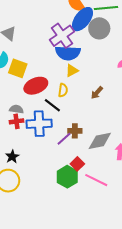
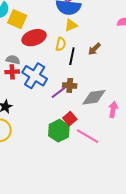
black line: (52, 105) -> (72, 56), moved, turned 60
blue cross: (39, 124) -> (35, 76), turned 30

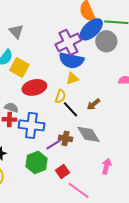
black line: (72, 56) -> (70, 109), turned -60
blue cross: (35, 76) -> (31, 125), turned -30
gray diamond: (94, 97) -> (88, 134), moved, turned 60
green hexagon: (59, 131) -> (37, 162), moved

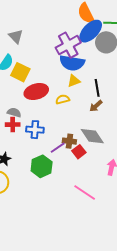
yellow semicircle: (60, 96) -> (63, 99), turned -120
black line: (70, 109) -> (97, 88), moved, turned 36
blue cross: (31, 125) -> (35, 130), size x0.7
red square: (63, 171) -> (79, 152), moved

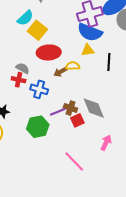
brown arrow: (96, 106) -> (61, 72), moved

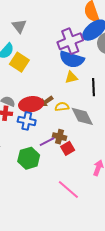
red ellipse: (49, 52) -> (31, 104), moved
yellow semicircle: (73, 66) -> (62, 107), moved
gray diamond: (94, 108) -> (82, 116), moved

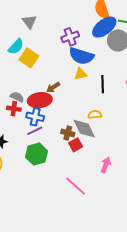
purple cross: (70, 41) -> (70, 37), moved, size x0.7
brown arrow: (46, 101) -> (53, 87), moved
yellow semicircle: (62, 107) -> (95, 115), moved
gray diamond: (82, 116) -> (84, 129), moved
purple line: (47, 142) -> (35, 131), moved

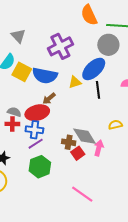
blue ellipse: (104, 27) -> (94, 69), moved
purple cross: (70, 37) -> (60, 46), size x1.4
blue semicircle: (81, 56) -> (45, 76), moved
yellow semicircle: (95, 115) -> (115, 125), moved
pink arrow: (106, 165) -> (99, 148), moved

